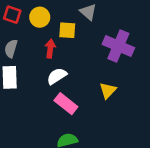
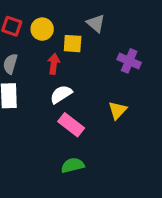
purple cross: (118, 46) -> (129, 61), size x0.7

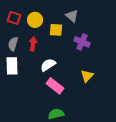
purple cross: (129, 61) -> (82, 42), moved
red arrow: (54, 64) -> (33, 44), moved

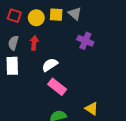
yellow square: (56, 30) -> (56, 15), moved
yellow triangle: (87, 76) -> (92, 109), moved, turned -40

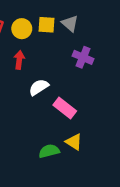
pink rectangle: (57, 87) -> (65, 108), moved
yellow triangle: (92, 109) -> (74, 142), moved

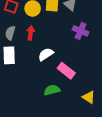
yellow triangle: (74, 142) -> (89, 97), moved
green semicircle: (49, 151) -> (52, 90), moved

